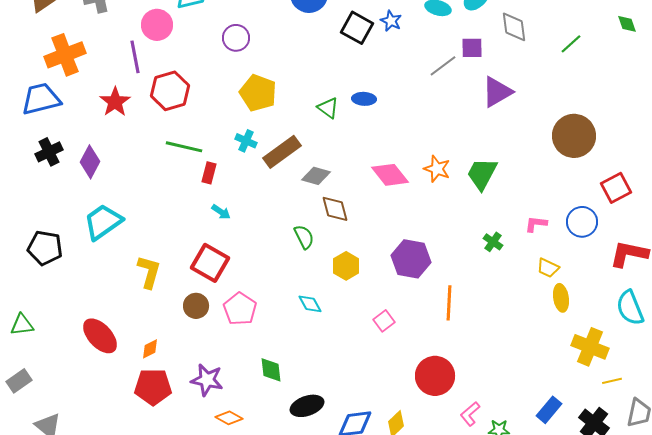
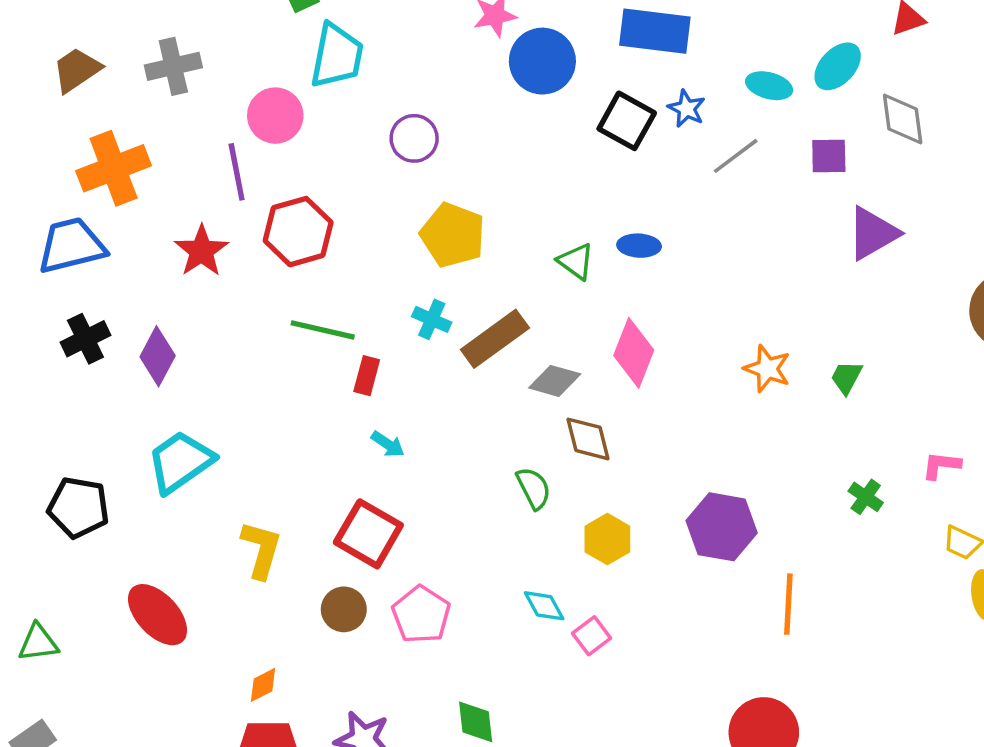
gray line: (443, 66) -> (736, 156), moved
green trapezoid: (482, 174) -> (846, 377), size x0.6
pink diamond: (390, 175) -> (634, 353), moved, turned 60
pink square: (384, 321) -> (592, 636), moved
red ellipse: (100, 336) -> (158, 615), moved

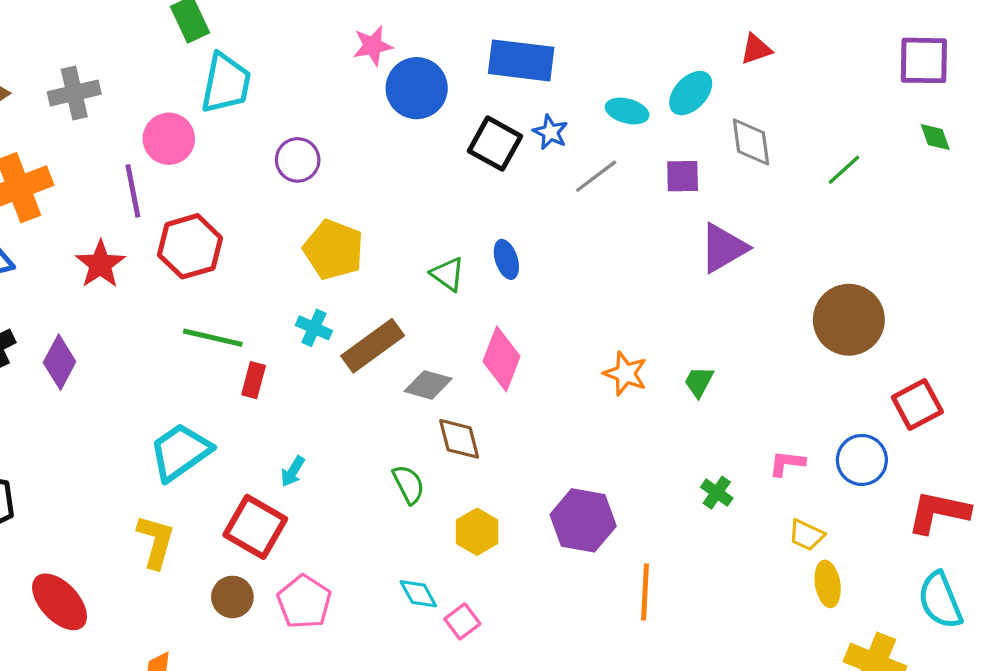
blue ellipse: (639, 246) -> (506, 259), turned 69
cyan arrow: (388, 444) -> (293, 471), moved, turned 88
cyan trapezoid: (180, 462) -> (180, 452), moved

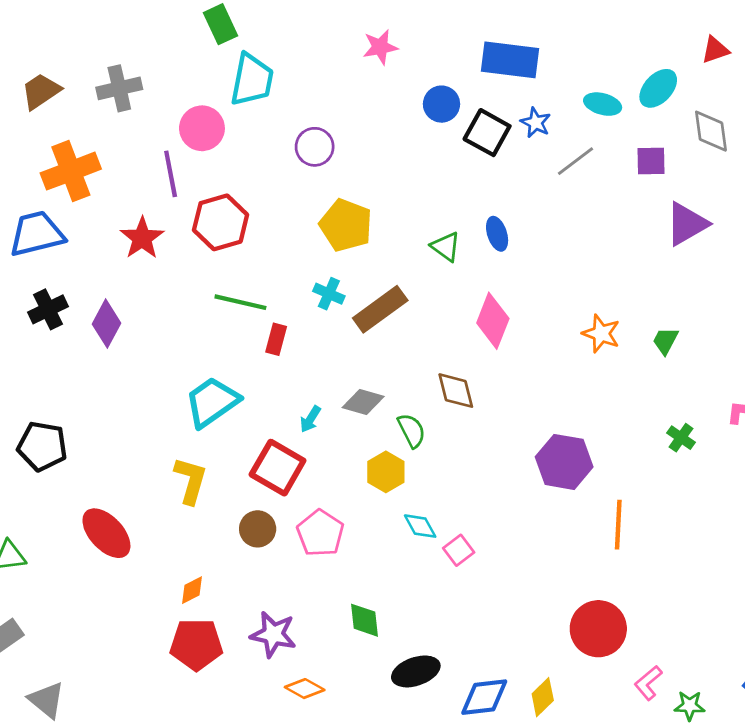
blue circle: (417, 88) -> (441, 104), moved, size x0.7
gray diamond: (428, 385) -> (363, 402), moved
yellow hexagon: (477, 532) -> (386, 472), moved

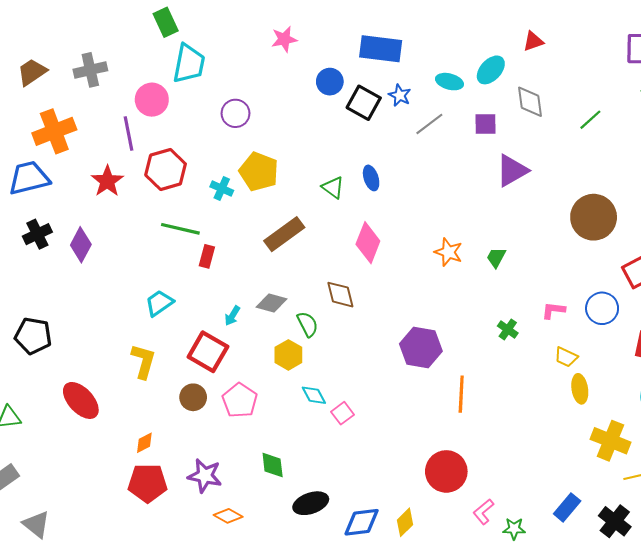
cyan cross: (329, 294) -> (222, 189), moved
cyan trapezoid: (212, 402) -> (159, 303), size x0.7

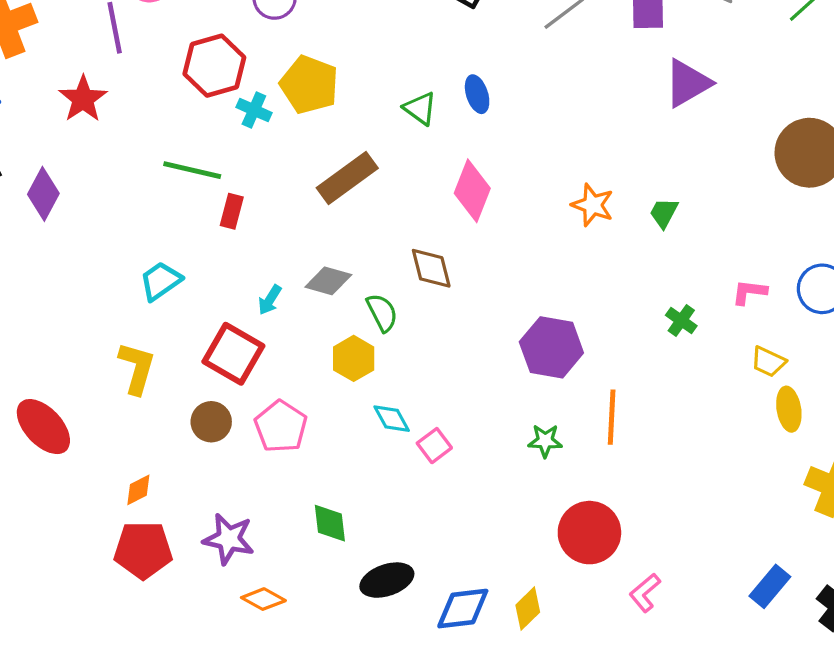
red hexagon: (166, 170) -> (214, 66), moved
green star: (514, 529) -> (545, 441), moved

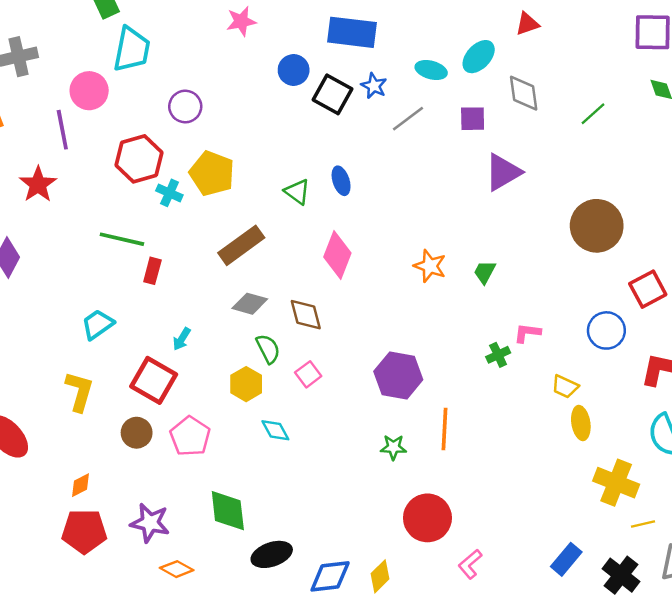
gray diamond: (328, 281) -> (250, 304), moved
pink L-shape: (749, 292) -> (527, 333), moved
green cross: (681, 320) -> (498, 355), turned 30
pink square: (434, 446) -> (308, 374), moved
green diamond: (330, 523) -> (228, 511), size x1.4

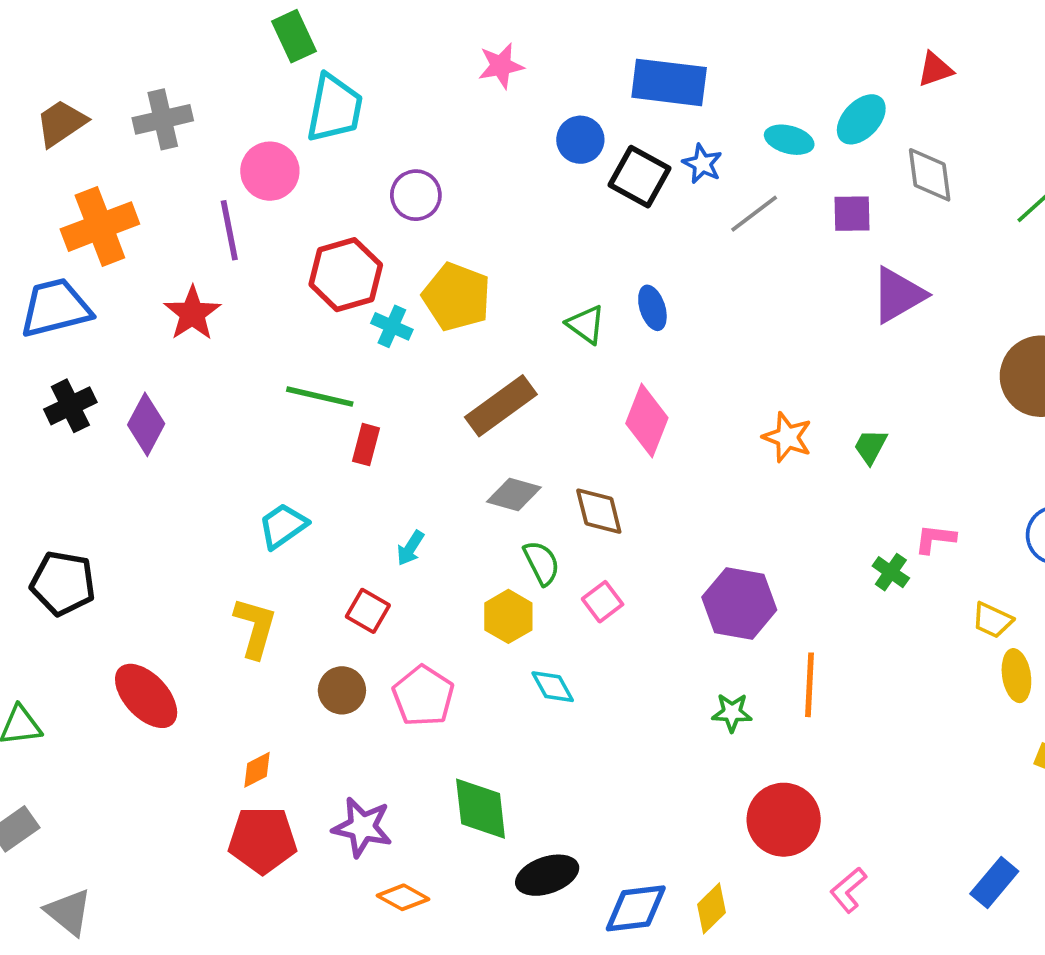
green cross: (498, 355) -> (891, 572), turned -30
red square: (154, 380) -> (368, 611), size x0.6

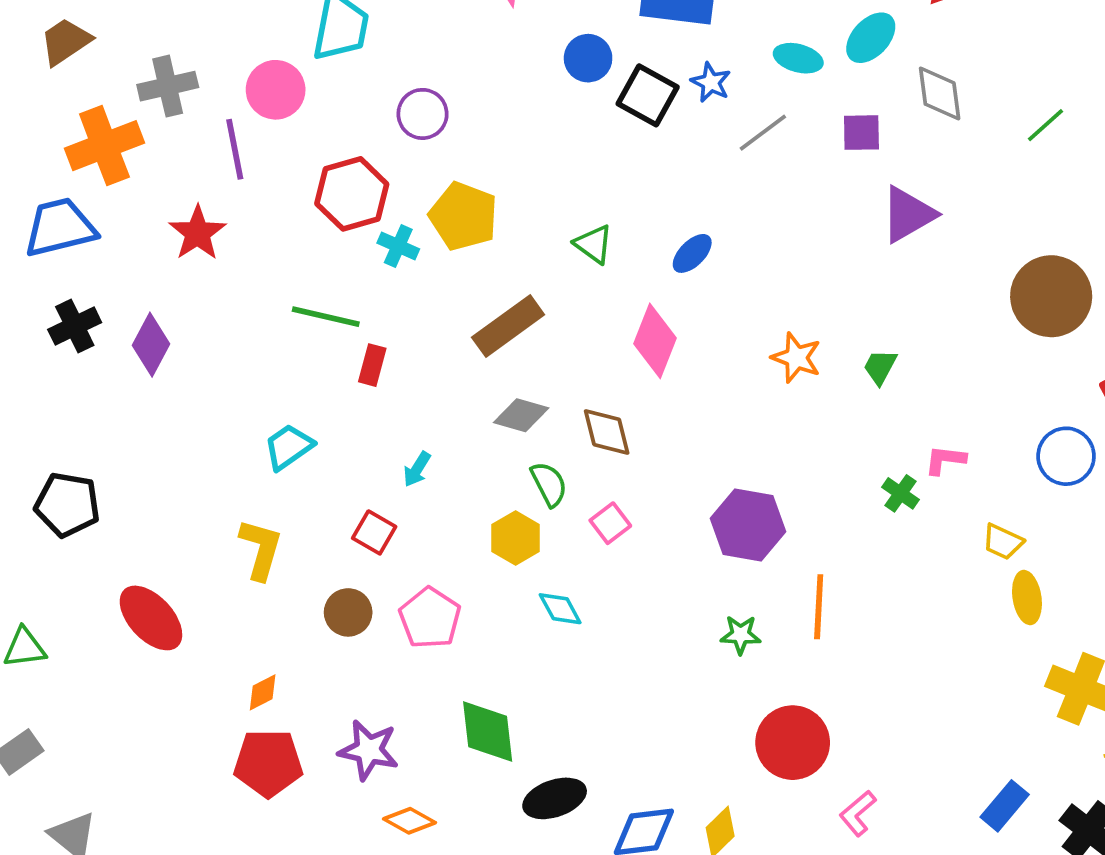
gray cross: (163, 119) -> (168, 86), moved
blue ellipse: (652, 308) -> (692, 253), moved, turned 63

